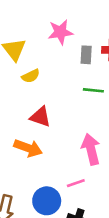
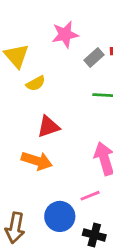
gray rectangle: (86, 55) -> (94, 57), turned 48
red triangle: (40, 117) -> (48, 127), turned -35

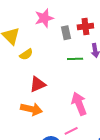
gray rectangle: (94, 57) -> (66, 33), turned -56

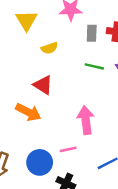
yellow semicircle: (26, 54) -> (49, 48), moved
red triangle: (38, 84) -> (43, 85), turned 42

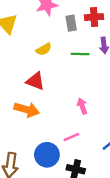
yellow semicircle: (49, 48) -> (44, 49), moved
pink arrow: (86, 120) -> (82, 106), size x0.6

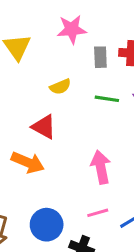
pink arrow: (82, 106) -> (101, 167), size x1.5
pink line: (71, 137) -> (98, 213), moved

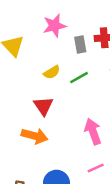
green line: (107, 99) -> (79, 78), moved, turned -30
red triangle: (44, 127) -> (43, 106), turned 35

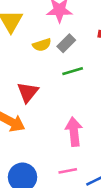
gray rectangle: (80, 44) -> (66, 43), moved, turned 42
yellow semicircle: (52, 72) -> (42, 45), moved

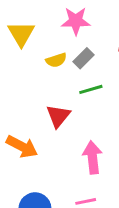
red triangle: (28, 92) -> (58, 116), moved

